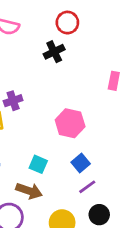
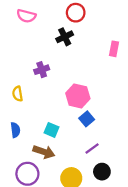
pink rectangle: (114, 81) -> (114, 49), moved
purple cross: (13, 101) -> (42, 70), moved
blue square: (81, 163) -> (87, 119), moved

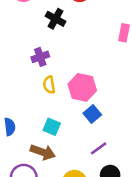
black cross: (65, 37) -> (55, 19), moved, turned -35
yellow semicircle: (18, 94) -> (49, 85), moved

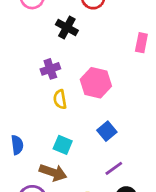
pink hexagon: (82, 87) -> (96, 83), moved

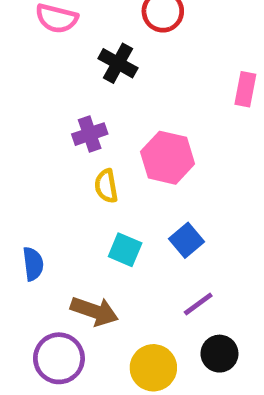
cyan square: (63, 145) -> (125, 250), moved

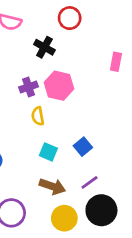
pink hexagon: (168, 158) -> (59, 86), moved
brown arrow: (94, 311) -> (52, 186), moved
black circle: (219, 354) -> (101, 210), size x1.5

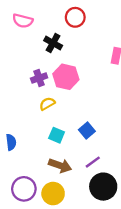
yellow semicircle: (38, 116) -> (47, 104), turned 70
yellow circle: (64, 218) -> (53, 194), moved

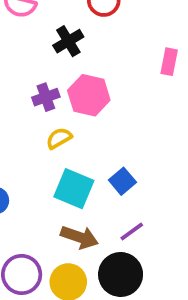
black cross: (53, 43) -> (68, 41), turned 30
cyan square: (57, 135) -> (74, 189), size x1.5
black circle: (103, 187) -> (121, 274), moved

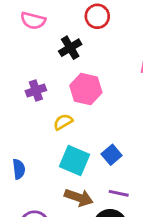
purple cross: (46, 97) -> (36, 91), moved
purple line: (132, 232) -> (119, 193), turned 48

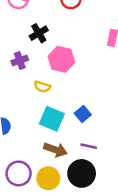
black cross: (70, 48) -> (39, 33), moved
yellow semicircle: (63, 122) -> (42, 87), turned -133

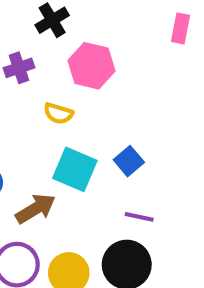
brown arrow: (55, 150) -> (36, 209), moved, turned -50

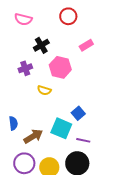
pink rectangle: (181, 28) -> (86, 45), moved, turned 48
cyan square: (75, 169) -> (61, 128), moved

